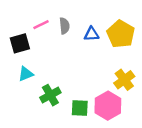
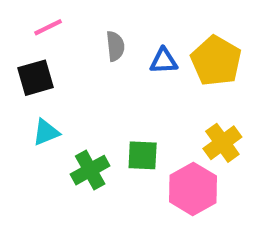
pink line: (41, 25) -> (48, 27), moved
green square: (80, 108) -> (143, 155), moved

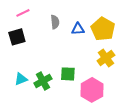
cyan triangle: (46, 132) -> (21, 79), moved
yellow cross: (222, 143) -> (106, 58), moved

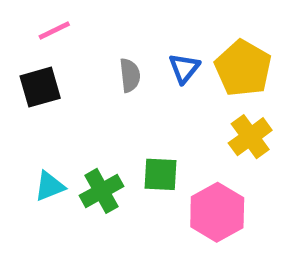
gray semicircle: (55, 22) -> (130, 75), moved
blue triangle: (78, 29) -> (184, 68), turned -48

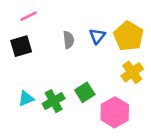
green square: (161, 174) -> (85, 92), turned -36

